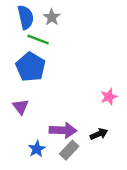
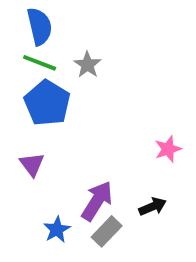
gray star: (52, 17) -> (87, 65), moved
green line: (38, 40) -> (40, 63), moved
purple arrow: (63, 130) -> (97, 201), turned -60

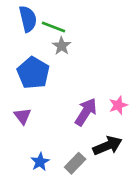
green line: (40, 63) -> (53, 27), moved
purple arrow: (97, 201) -> (86, 112), moved
black arrow: (153, 207) -> (107, 146), size x1.5

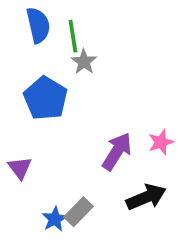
green line: (53, 27) -> (73, 36), turned 60
purple triangle: (22, 116) -> (20, 168), moved
gray rectangle: (75, 163) -> (78, 212), moved

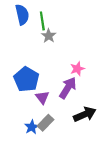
blue pentagon: (46, 98) -> (26, 79), moved
pink star: (161, 142) -> (77, 69), moved
purple triangle: (20, 168) -> (42, 97), moved

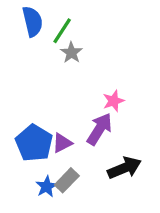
green line: (42, 21) -> (62, 31), turned 42
blue pentagon: (26, 79) -> (34, 143), moved
purple triangle: (42, 97) -> (62, 143), turned 40

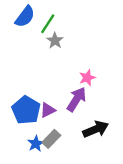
blue semicircle: (32, 21) -> (25, 17), turned 50

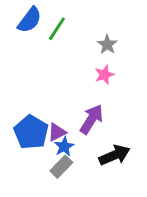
gray star: (55, 41) -> (107, 44), moved
pink star: (87, 78) -> (104, 75), moved
blue star: (36, 144) -> (64, 147), moved

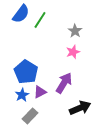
blue pentagon: (31, 132) -> (26, 72), moved
blue star: (64, 147) -> (22, 95), moved
gray rectangle: (61, 167) -> (30, 116), moved

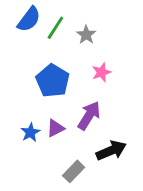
gray star: (75, 31) -> (86, 35), moved
blue pentagon: (26, 72) -> (53, 81), moved
gray rectangle: (30, 116) -> (74, 171), moved

